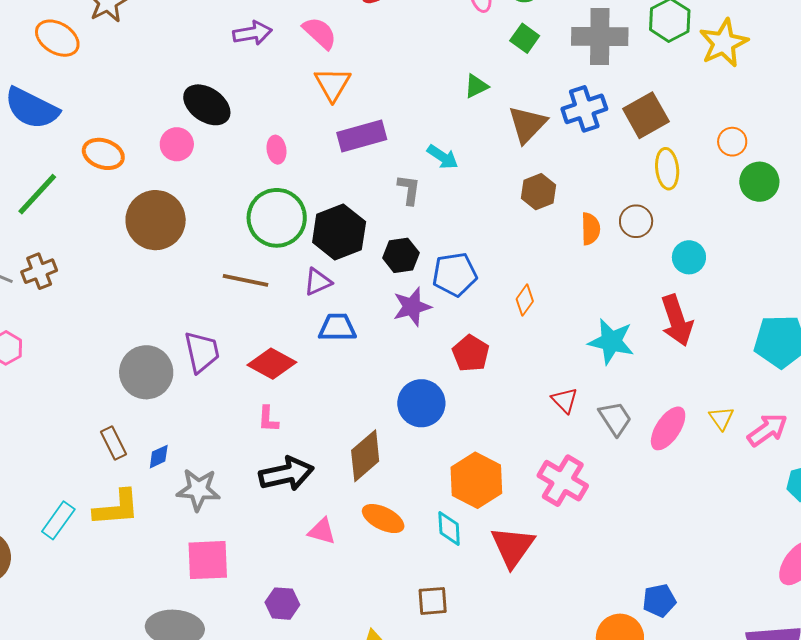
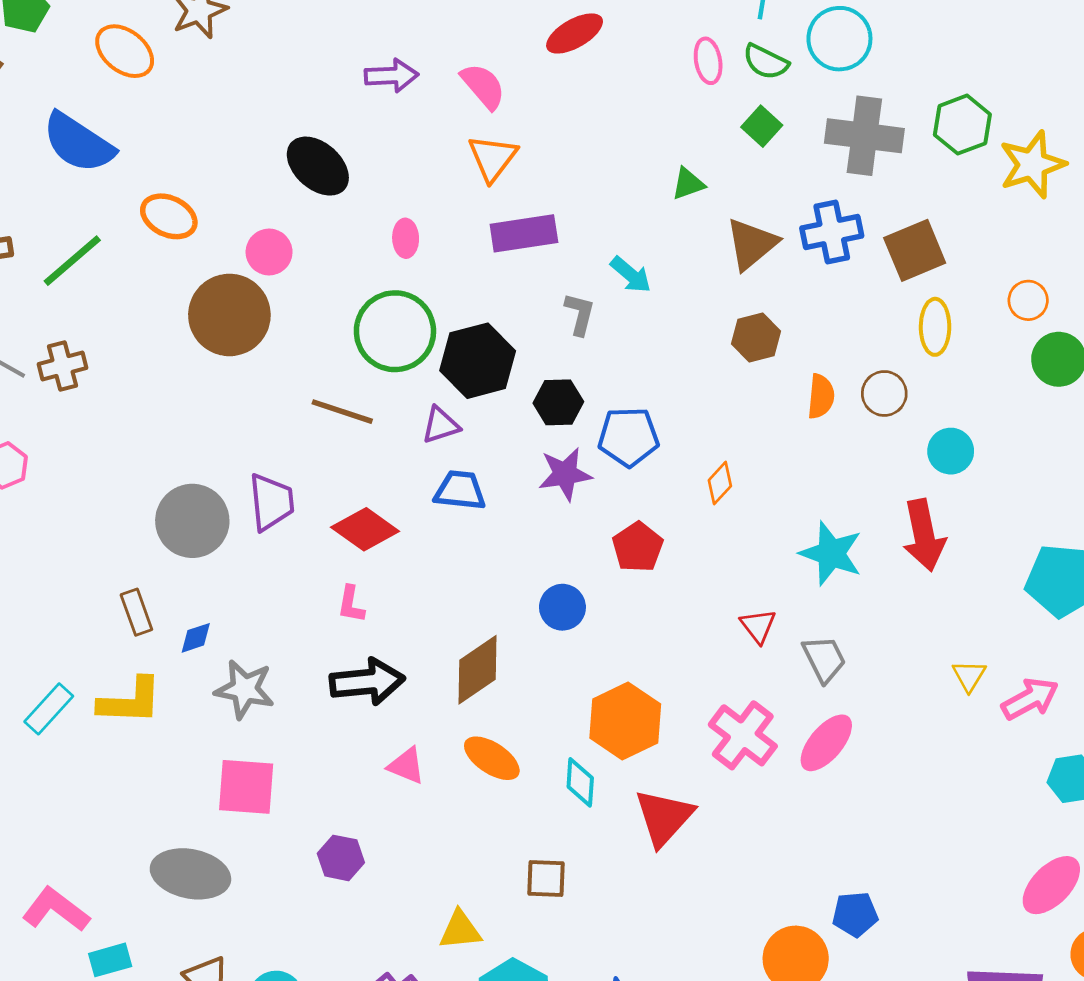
pink circle: (177, 144) -> (269, 252), moved
blue circle: (421, 403) -> (562, 607), size x0.7
pink ellipse: (668, 428) -> (826, 743), moved

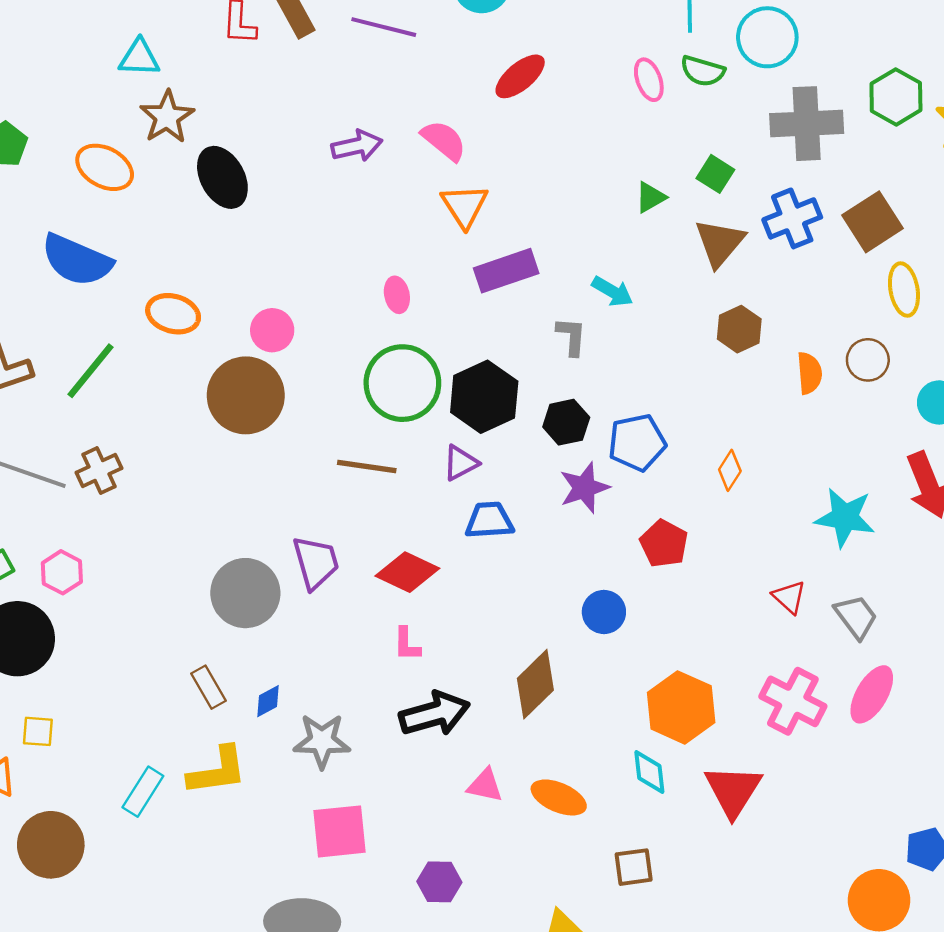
green square: (762, 126) -> (715, 174), moved
black ellipse: (318, 166) -> (222, 177), moved, turned 30
orange ellipse: (492, 758) -> (559, 797), moved

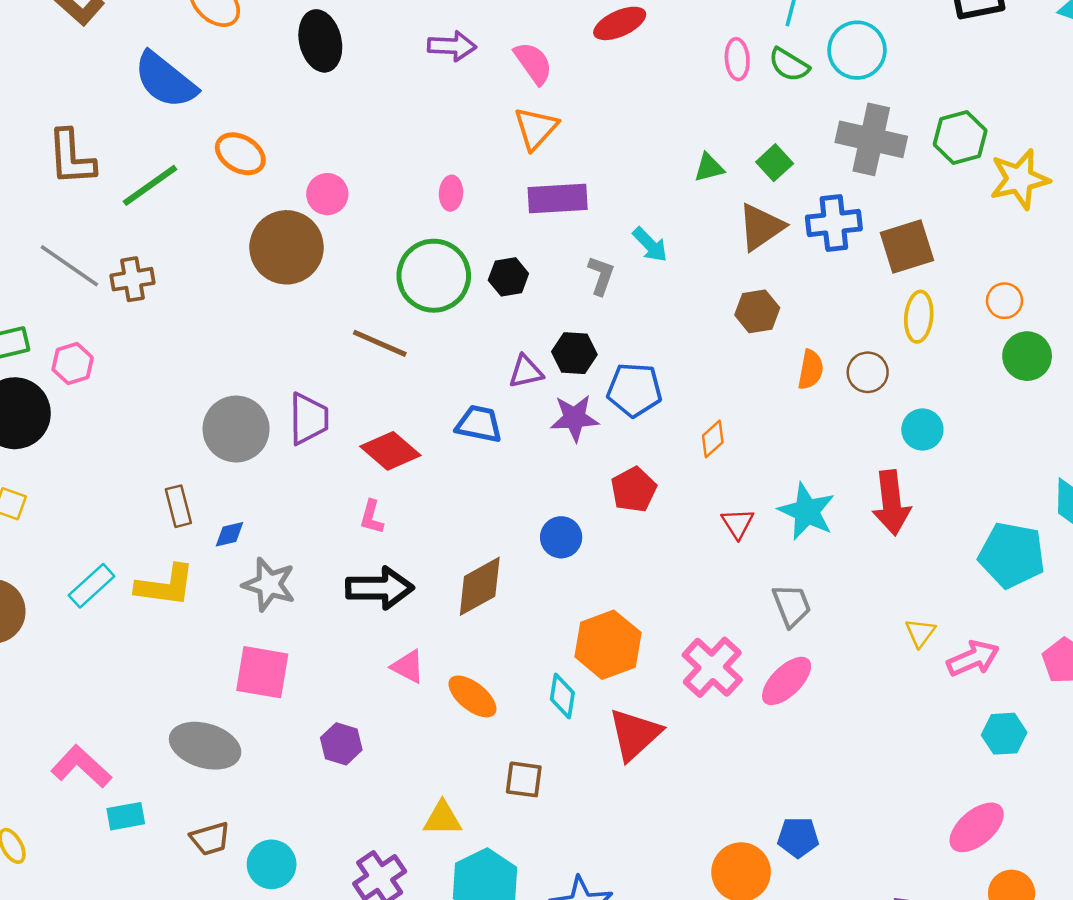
black hexagon: (484, 397) -> (508, 277), moved, size x0.6
purple triangle: (460, 463) -> (526, 372), moved
red triangle: (789, 597) -> (738, 523), moved

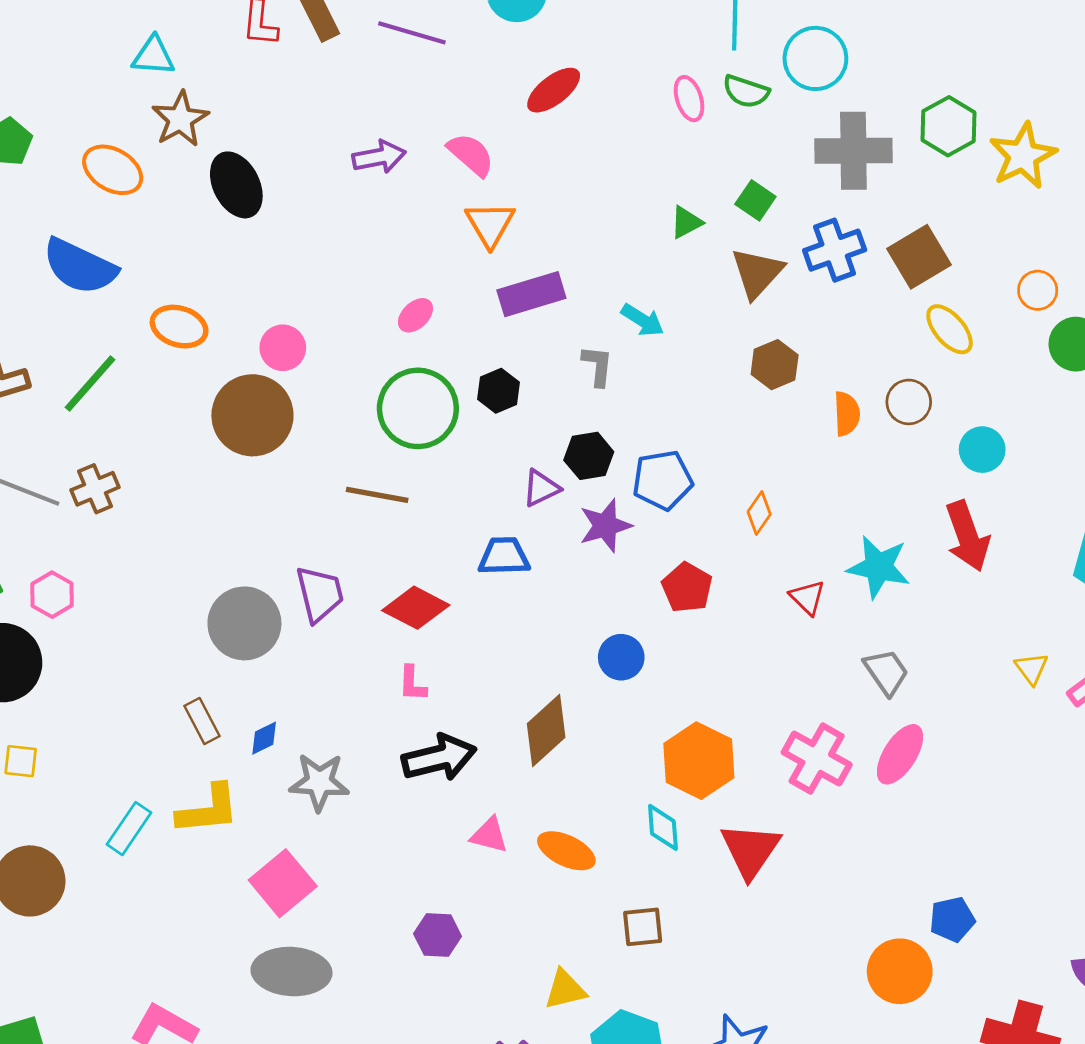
pink ellipse: (451, 193) -> (415, 315), turned 56
yellow ellipse: (919, 317) -> (950, 329), turned -33
pink square: (262, 672) -> (283, 883), moved, turned -36

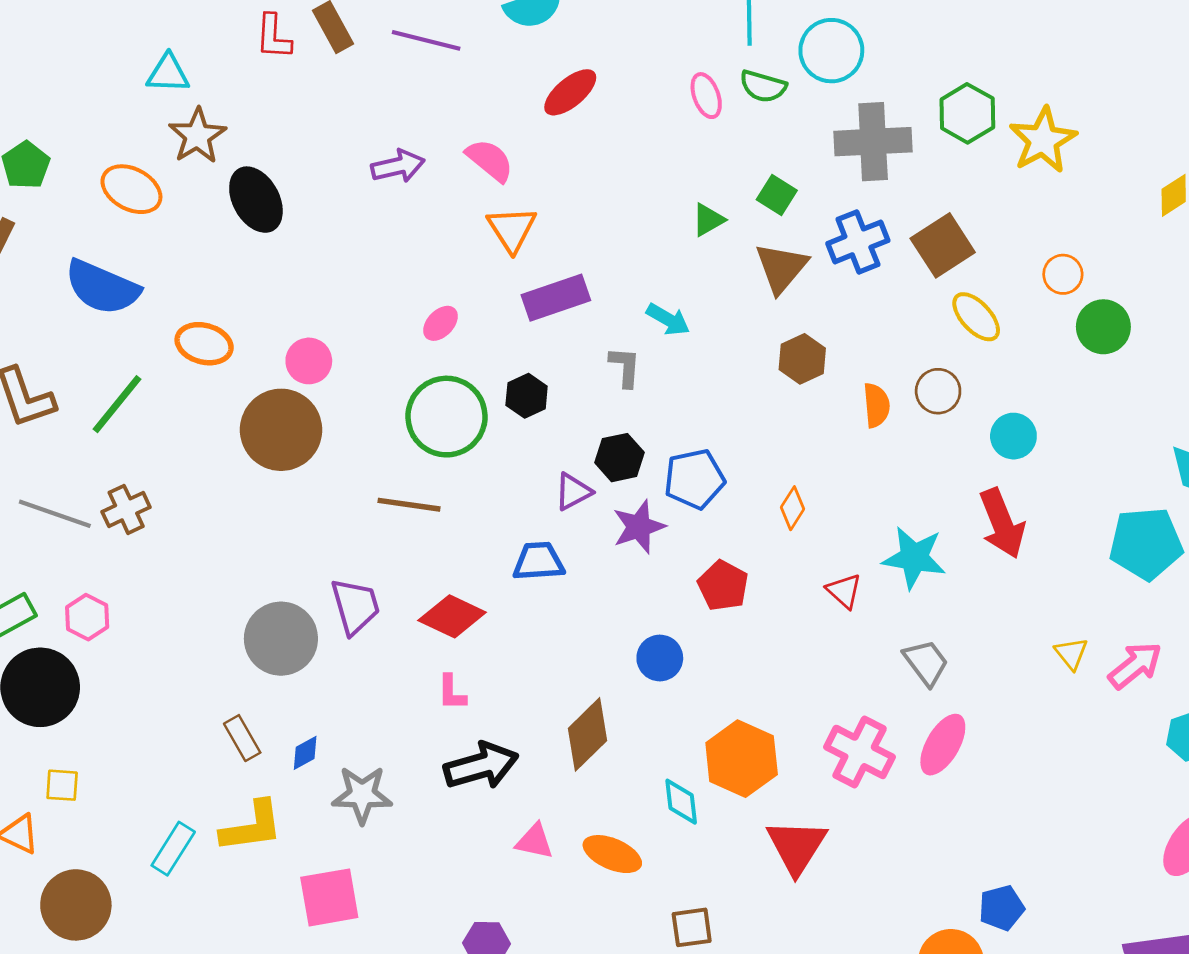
cyan diamond: (663, 827) -> (681, 802), moved
pink square: (283, 883) -> (329, 897), turned 32

